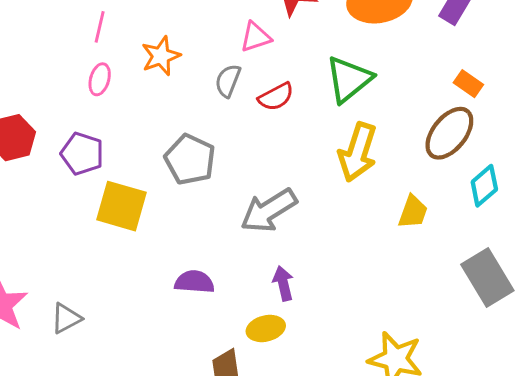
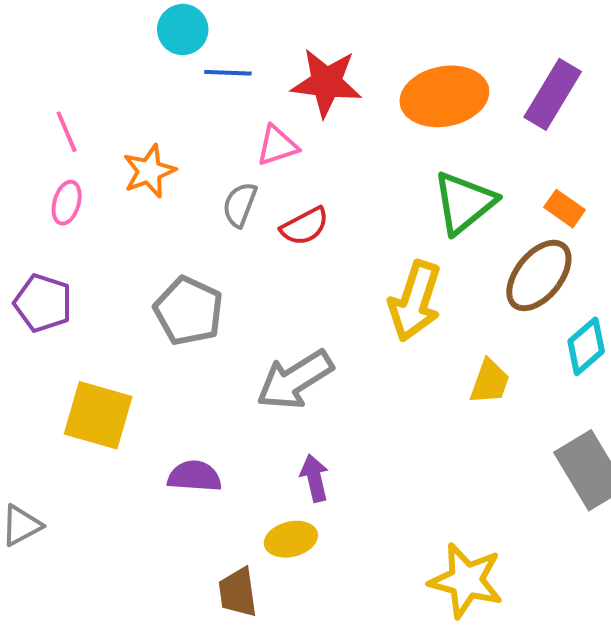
pink line: (100, 27) -> (67, 132), turned -36
green triangle: (349, 79) -> (464, 203), moved
yellow square: (121, 206) -> (98, 415), moved

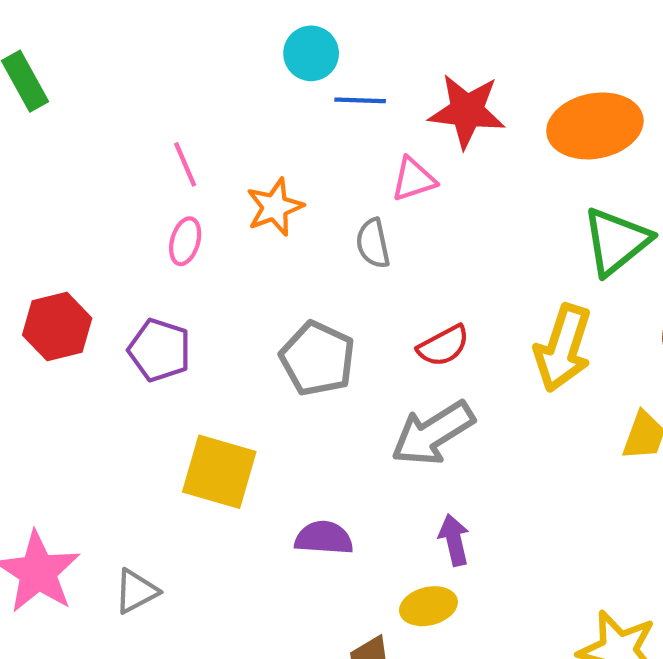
gray semicircle: (240, 205) -> (373, 243), turned -33
red semicircle: (305, 226) -> (443, 346), moved

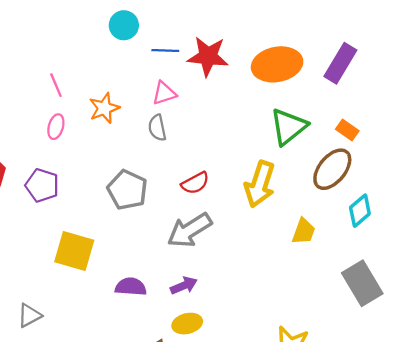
blue line: (360, 100) -> (165, 51), moved
pink triangle: (414, 179) -> (164, 93), moved
purple arrow: (454, 540) -> (184, 286), moved, turned 80

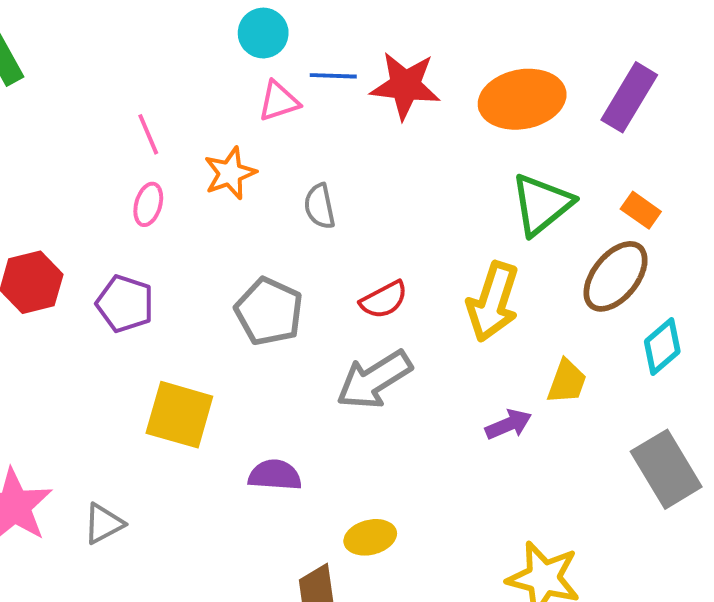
pink triangle: (164, 93) -> (279, 101), moved
purple arrow: (184, 286) -> (508, 424), moved

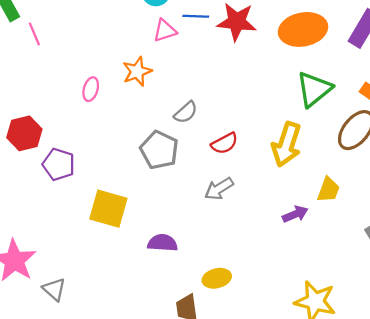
pink line: (148, 134) -> (34, 34), moved
gray semicircle: (320, 206) -> (186, 112), moved, turned -120
purple pentagon: (125, 304) -> (59, 164), moved
gray arrow: (374, 380) -> (219, 189), size x0.7
gray triangle: (103, 524) -> (54, 289), moved, turned -50

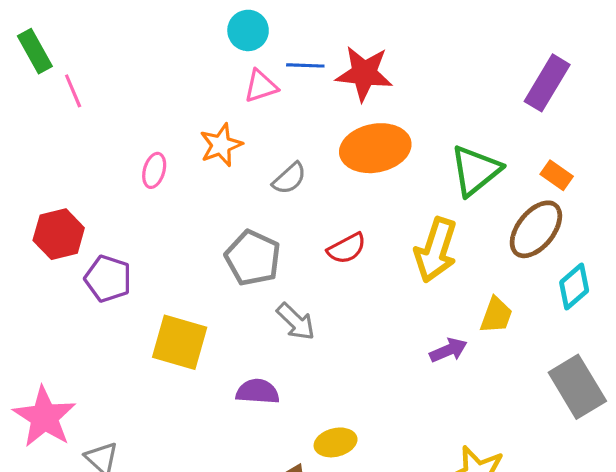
orange ellipse: (303, 29) -> (375, 148), moved
gray semicircle: (186, 112) -> (289, 178), moved
gray arrow: (219, 189) -> (296, 322), moved, turned -104

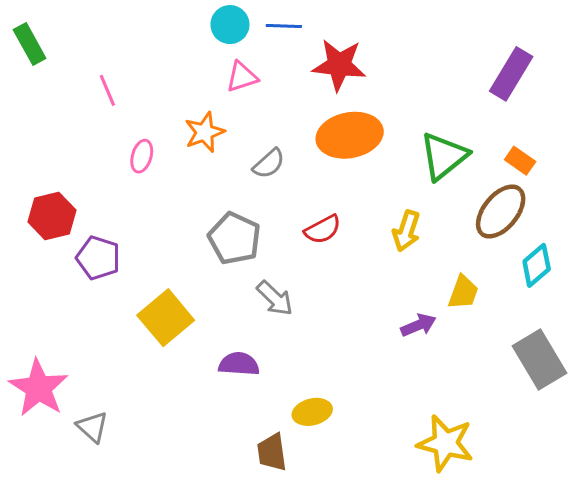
blue line: (305, 65) -> (284, 26), moved
pink line: (73, 91) -> (107, 90), moved
yellow arrow: (436, 250) -> (406, 231), size x0.7
yellow square: (180, 342) -> (166, 318), turned 34

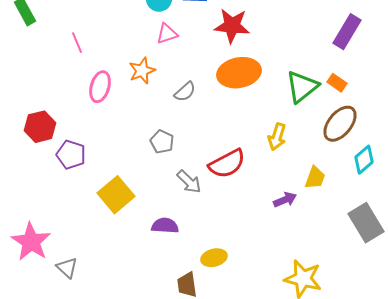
pink ellipse: (142, 156) -> (100, 87), size x1.4
orange rectangle: (520, 161) -> (337, 83), moved
red semicircle: (323, 229) -> (227, 164), moved, size x1.5
gray pentagon: (234, 238) -> (162, 142), size x0.7

